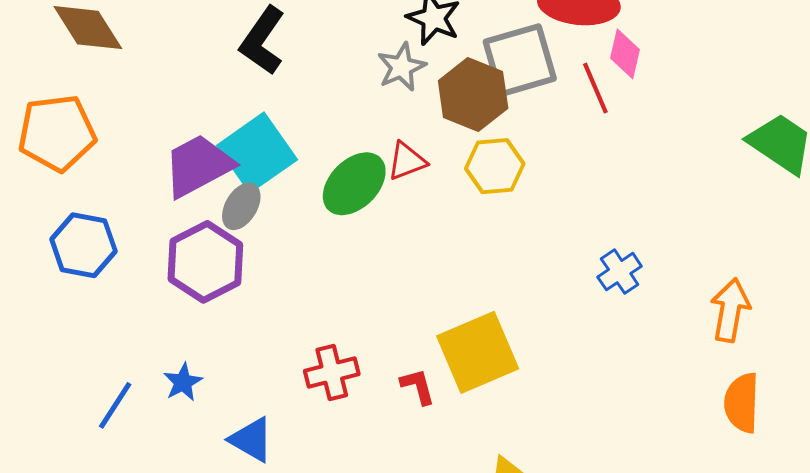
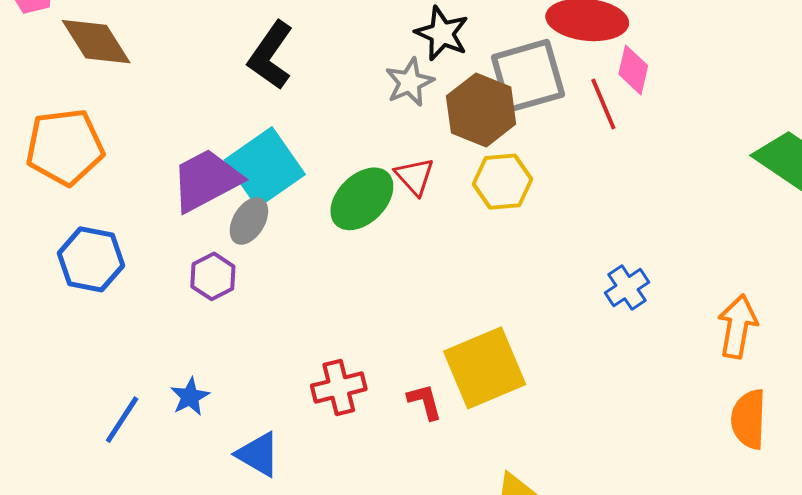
red triangle: (407, 161) -> (415, 176), turned -51
purple hexagon: (205, 262) -> (213, 276), size x0.6

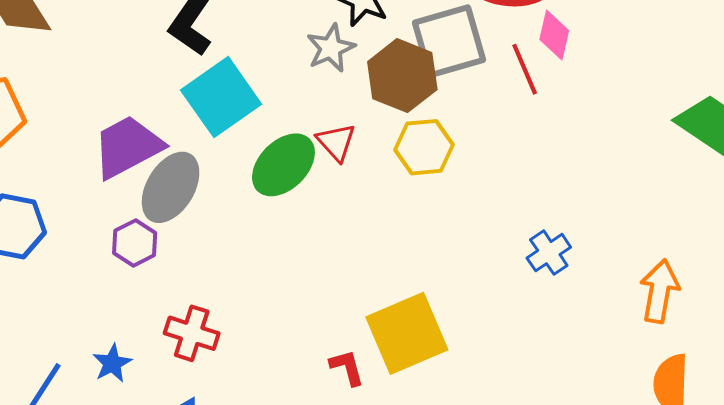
cyan square: (265, 167) -> (221, 97), moved
gray ellipse: (249, 221) -> (171, 187), size x1.5
red cross: (339, 387) -> (192, 333), moved, turned 32

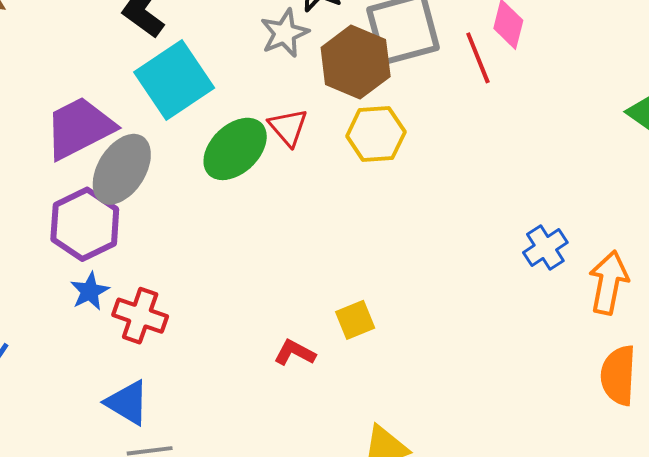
purple hexagon: (135, 243) -> (85, 224), size x1.5
blue cross: (549, 253) -> (545, 248), moved
yellow square: (407, 333) -> (355, 320), size x0.5
blue star: (112, 363) -> (90, 291), moved
red L-shape: (347, 367) -> (295, 353), turned -48

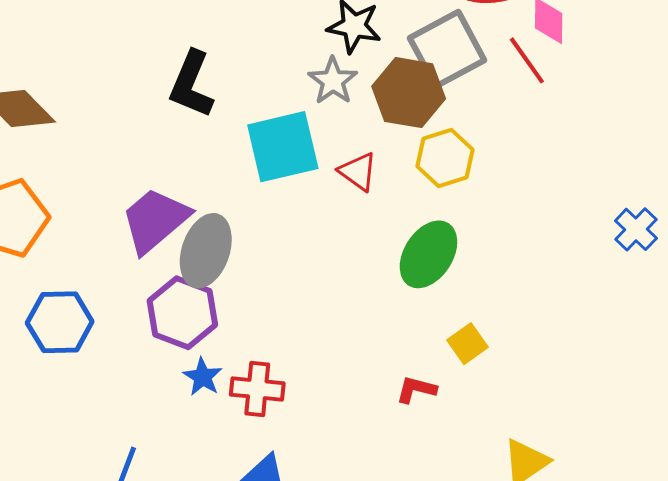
cyan square: (174, 80) -> (283, 147), moved, turned 34
green ellipse: (235, 149) -> (428, 254), moved

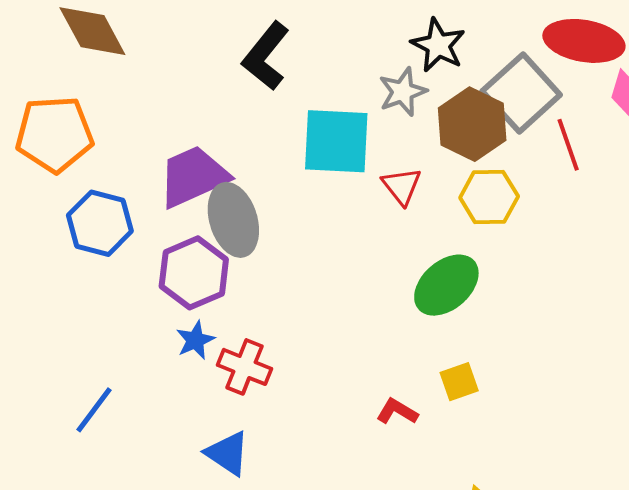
gray square: (447, 49) -> (521, 93), turned -30
red line: (527, 60) -> (568, 145), moved
gray ellipse: (206, 251) -> (233, 220), turned -52
blue hexagon: (60, 322) -> (100, 223), moved

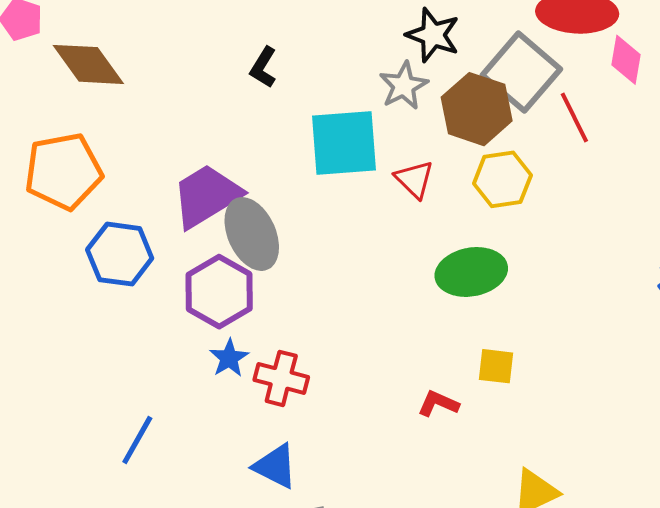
black L-shape: (266, 56) -> (263, 67), size x0.6
green ellipse: (446, 285) -> (471, 272), turned 38
yellow square: (459, 382) -> (496, 366), turned 33

